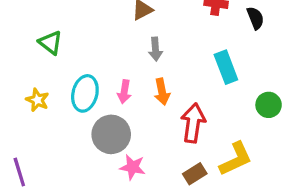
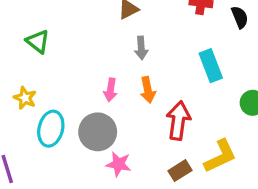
cyan ellipse: (85, 93) -> (51, 129), moved

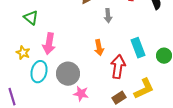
gray arrow: (141, 48) -> (108, 16), moved
cyan rectangle: (211, 66) -> (138, 48), moved
pink arrow: (111, 90) -> (49, 44), moved, size x1.5

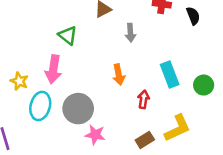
green triangle: (31, 18) -> (68, 35), moved
red arrow: (118, 67) -> (143, 99), size x0.6

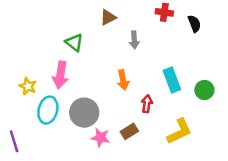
brown rectangle: (145, 140) -> (129, 131), moved

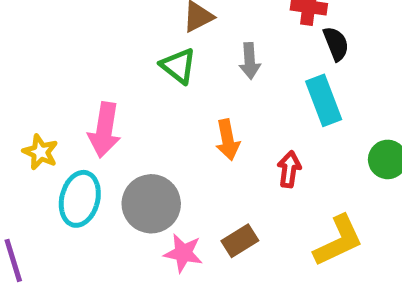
black semicircle: (194, 24) -> (336, 44), moved
green triangle: (74, 42) -> (178, 66), moved
cyan rectangle: (172, 80) -> (324, 100), moved
red arrow: (147, 104) -> (289, 169), moved

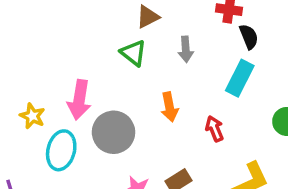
cyan rectangle: (324, 100) -> (240, 78), turned 48
red arrow: (289, 169) -> (215, 129), turned -30
gray circle: (151, 204) -> (114, 132), moved

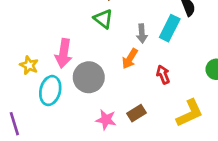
gray arrow: (186, 49) -> (142, 33), moved
cyan rectangle: (240, 78) -> (170, 28), moved
orange arrow: (169, 107) -> (130, 59), turned 42

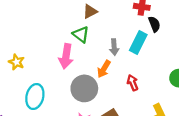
pink arrow: (64, 53) -> (66, 56), moved
yellow star: (29, 65) -> (16, 62), moved
gray circle: (89, 77) -> (84, 88), moved

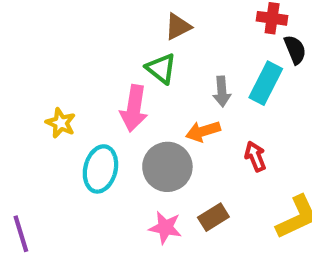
yellow star: (16, 62) -> (61, 123), moved
orange arrow: (104, 69) -> (203, 131), turned 42
cyan ellipse: (35, 96) -> (100, 169), moved

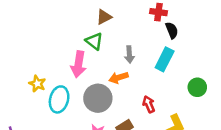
cyan rectangle: (266, 83) -> (165, 59), moved
yellow star: (61, 123) -> (37, 84), moved
red arrow: (255, 156) -> (149, 104), moved

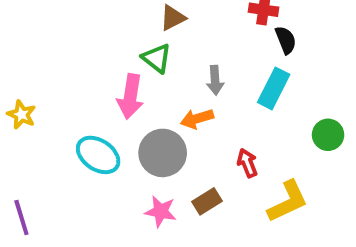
yellow star: (37, 84) -> (21, 115), moved
cyan ellipse: (59, 99) -> (98, 155), turned -70

